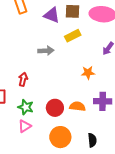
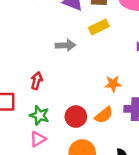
orange star: (88, 73) -> (113, 84), moved
orange semicircle: (77, 106) -> (104, 115), turned 133

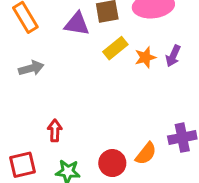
gray arrow: (65, 45) -> (31, 68), moved
orange star: (113, 84) -> (145, 57), moved

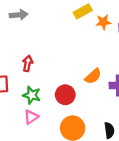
orange semicircle: (146, 153) -> (93, 76), moved

